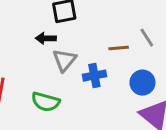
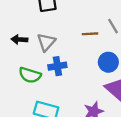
black arrow: (46, 38) -> (19, 39), moved
blue cross: (94, 76) -> (57, 66), moved

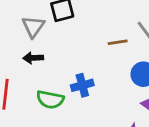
gray triangle: (46, 42) -> (33, 27), moved

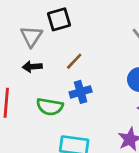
brown line: (118, 42) -> (74, 61), moved, turned -36

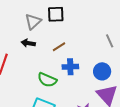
blue cross: (81, 92) -> (70, 67), moved
green semicircle: (50, 107) -> (47, 80), moved

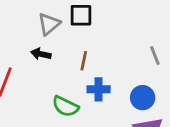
brown line: (59, 47) -> (84, 61), turned -48

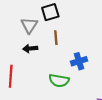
brown line: (84, 61) -> (56, 38), moved

